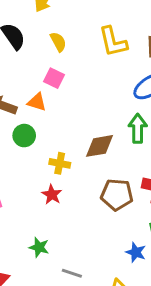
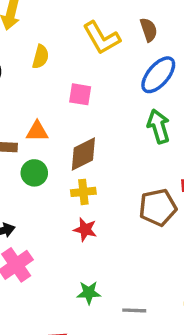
yellow semicircle: (58, 42) -> (41, 57), turned 60
pink square: (54, 78) -> (80, 94), moved
brown diamond: (99, 146) -> (83, 154), moved

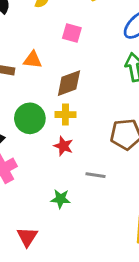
green circle: (34, 173) -> (30, 118), moved, size x1.4
gray line: (134, 310) -> (96, 175), moved

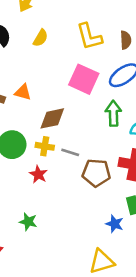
pink square: (72, 33) -> (84, 79), moved, size x1.6
gray line: (96, 175) -> (70, 152), moved

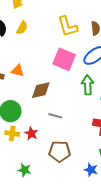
yellow semicircle: (41, 38) -> (22, 28), moved
yellow cross: (45, 146) -> (12, 133), moved
brown pentagon: (96, 173) -> (60, 151), moved

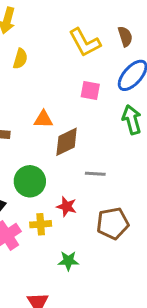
pink square: (64, 59) -> (90, 90), size x0.6
orange triangle: (18, 71) -> (43, 119), moved
yellow cross: (12, 133) -> (41, 224), moved

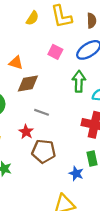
yellow semicircle: (20, 59) -> (32, 18), moved
red star: (67, 207) -> (26, 132), moved

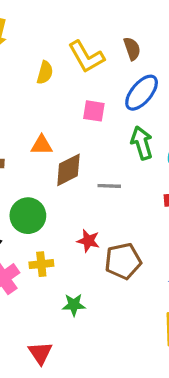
gray line: (42, 112) -> (109, 186), moved

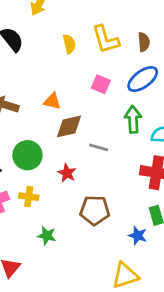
yellow semicircle: (45, 73) -> (69, 44), turned -42
red star: (88, 241) -> (67, 173), moved

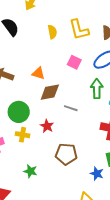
yellow cross: (29, 197) -> (23, 135), moved

